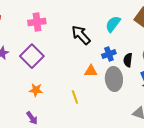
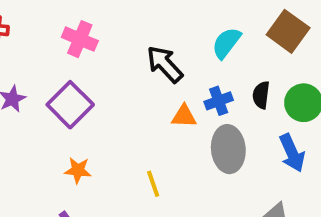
pink cross: (37, 22) -> (80, 39), turned 30
black semicircle: (128, 60) -> (261, 95), moved
orange triangle: (91, 71) -> (184, 116), moved

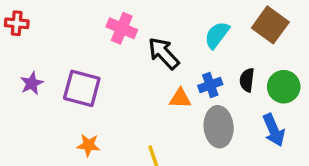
pink cross: (80, 39) -> (122, 28), moved
purple square: (70, 105) -> (82, 88), turned -30

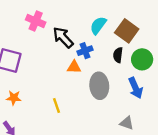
brown square: (270, 25) -> (127, 31), moved
blue cross: (210, 85) -> (85, 51), moved

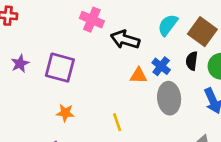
black arrow: (63, 37) -> (125, 40), turned -30
blue cross: (85, 51) -> (161, 66), moved, turned -32

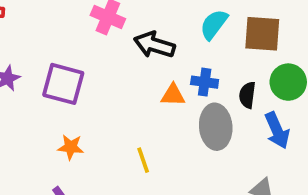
brown square: (202, 32) -> (262, 34), turned -32
black semicircle: (192, 61) -> (247, 95), moved
blue cross: (161, 66) -> (205, 82), turned -30

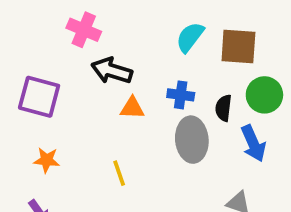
black arrow: (154, 45) -> (112, 71), moved
orange triangle: (173, 95) -> (132, 108), moved

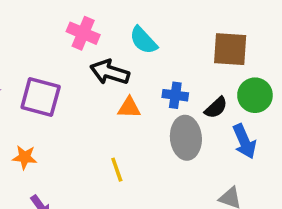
cyan semicircle: (190, 37) -> (143, 40), moved, turned -80
black semicircle: (223, 108) -> (216, 108), turned -140
orange star: (47, 160) -> (25, 157), moved

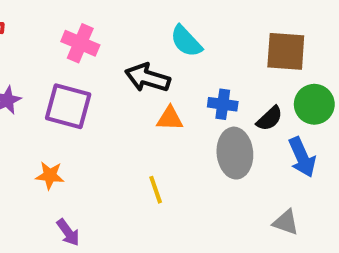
pink cross: (83, 33) -> (80, 43), moved

